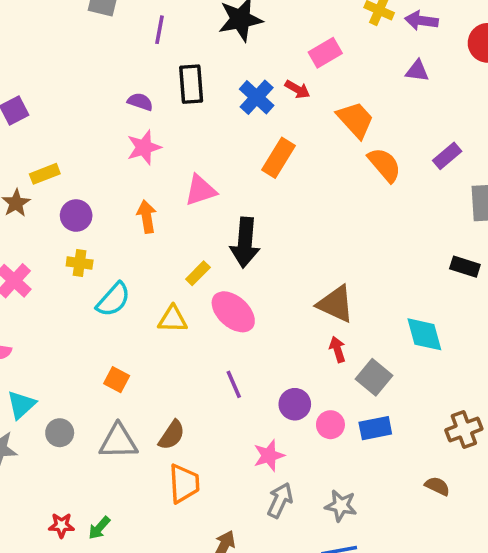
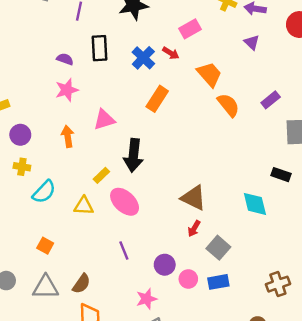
purple triangle: (417, 71) -> (252, 42), turned 35
cyan diamond: (424, 334) -> (255, 204), moved
red arrow: (337, 349) -> (194, 228), turned -133

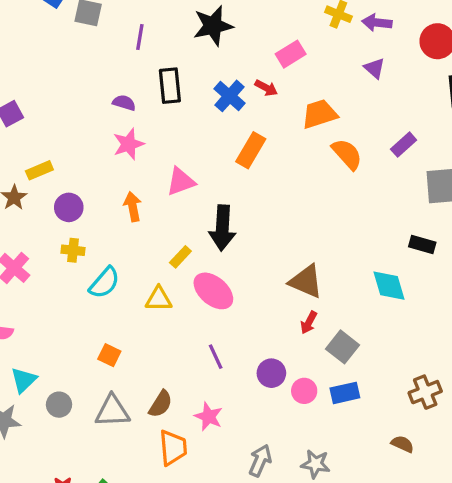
orange trapezoid: (209, 74) -> (320, 114), turned -64
pink star: (146, 299) -> (209, 417), moved, turned -30

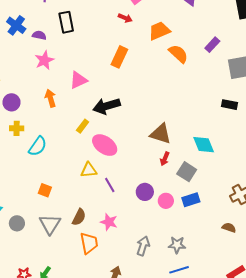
blue cross: (230, 96) -> (16, 25), moved
black arrow: (222, 228) -> (107, 106), turned 76
cyan diamond: (389, 286) -> (204, 145), moved
yellow triangle: (159, 299) -> (89, 170), moved
gray triangle: (112, 411) -> (50, 224), turned -50

